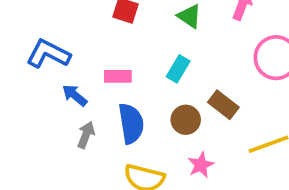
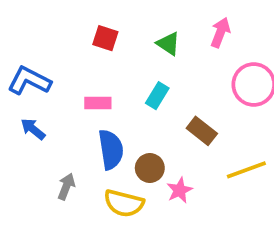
blue arrow: (75, 95) -> (33, 129), moved
brown circle: (186, 120) -> (150, 168), moved
gray arrow: (86, 135) -> (66, 187), moved

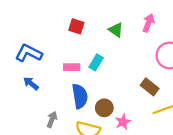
cyan rectangle: (157, 96) -> (96, 62), moved
brown rectangle: (202, 131) -> (150, 87), moved

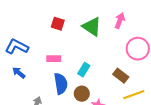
green triangle: (116, 30) -> (92, 27), size x1.5
cyan rectangle: (96, 62) -> (84, 70), moved

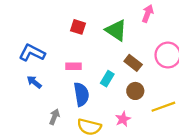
pink arrow: (120, 21) -> (148, 13), moved
brown rectangle: (121, 76) -> (133, 63), moved
brown circle: (82, 94) -> (135, 91), moved

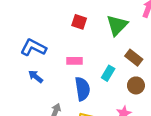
green triangle: (116, 30) -> (117, 25), turned 40

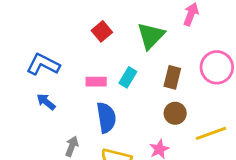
red square: (79, 22) -> (102, 31), turned 32
brown rectangle: (134, 58) -> (172, 77), turned 66
cyan rectangle: (108, 73) -> (128, 77), moved

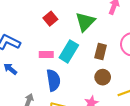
cyan rectangle: (128, 77) -> (69, 51), size x1.5

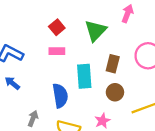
cyan rectangle: (69, 51) -> (84, 76), moved, turned -35
pink rectangle: (46, 55) -> (57, 51), moved

